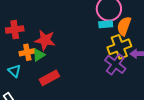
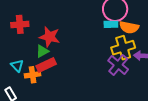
orange semicircle: (124, 26) -> (129, 27), turned -102
orange cross: (27, 52) -> (33, 75), moved
red rectangle: (49, 78) -> (46, 65), moved

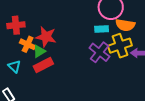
cyan rectangle: (111, 24) -> (102, 29), moved
purple cross: (118, 65) -> (99, 52), moved
orange cross: (33, 75) -> (28, 44), moved, turned 35

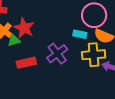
purple cross: (99, 52) -> (57, 54), moved
red rectangle: (43, 65) -> (26, 63), moved

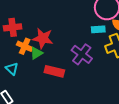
red rectangle: (26, 63) -> (54, 71), turned 42

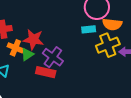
purple cross: (82, 54) -> (53, 57), moved

